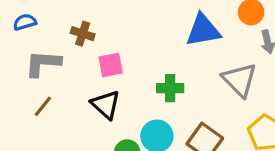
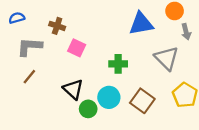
pink square: (111, 65) -> (77, 48), turned 36
black triangle: (106, 105) -> (73, 89), moved

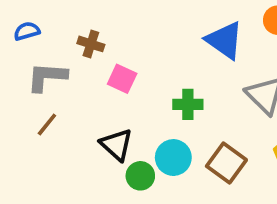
blue triangle: (141, 24) -> (225, 40), turned 45

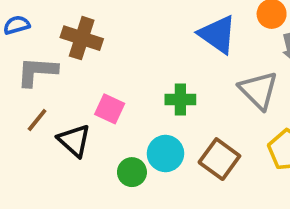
brown cross: (91, 44) -> (82, 38), size x1.5
pink square: (122, 79) -> (110, 109), moved
black triangle: (117, 145) -> (74, 140), moved

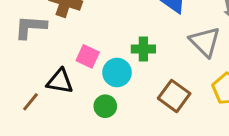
brown line: (37, 120) -> (31, 102), moved
black triangle: (74, 140) -> (60, 81), turned -32
cyan circle: (165, 153) -> (117, 73), moved

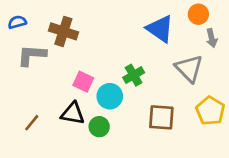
green cross: (143, 49) -> (134, 75), turned -30
black triangle: (60, 81) -> (73, 113), moved
brown square: (174, 96) -> (161, 117), turned -32

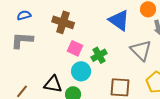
blue semicircle: (17, 22) -> (24, 15), moved
brown cross: (63, 31) -> (63, 22), moved
pink square: (83, 82) -> (75, 48), moved

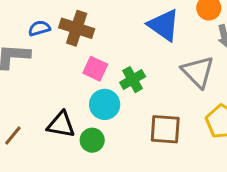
blue semicircle: (24, 15) -> (39, 28), moved

